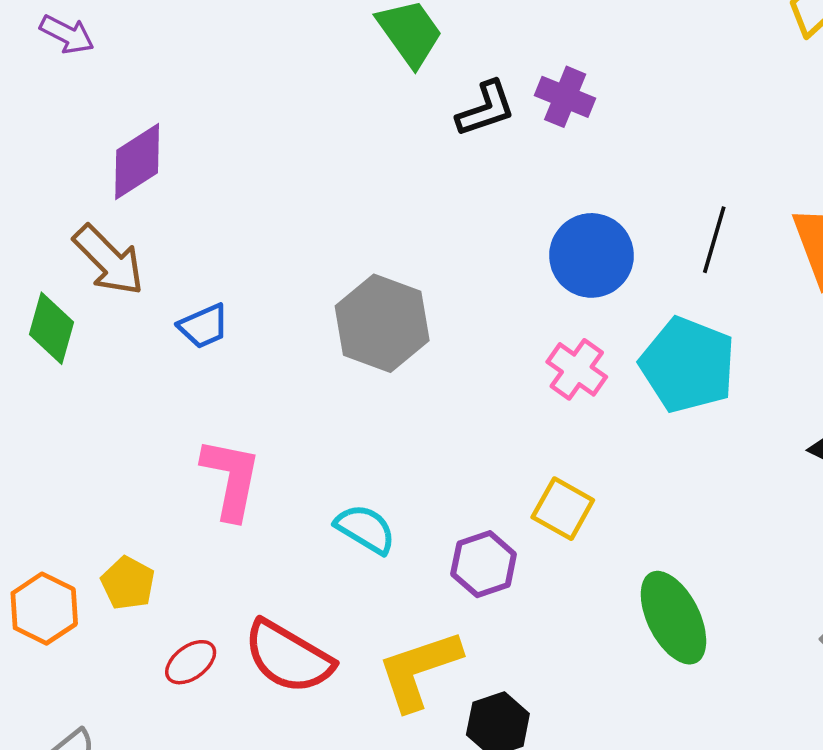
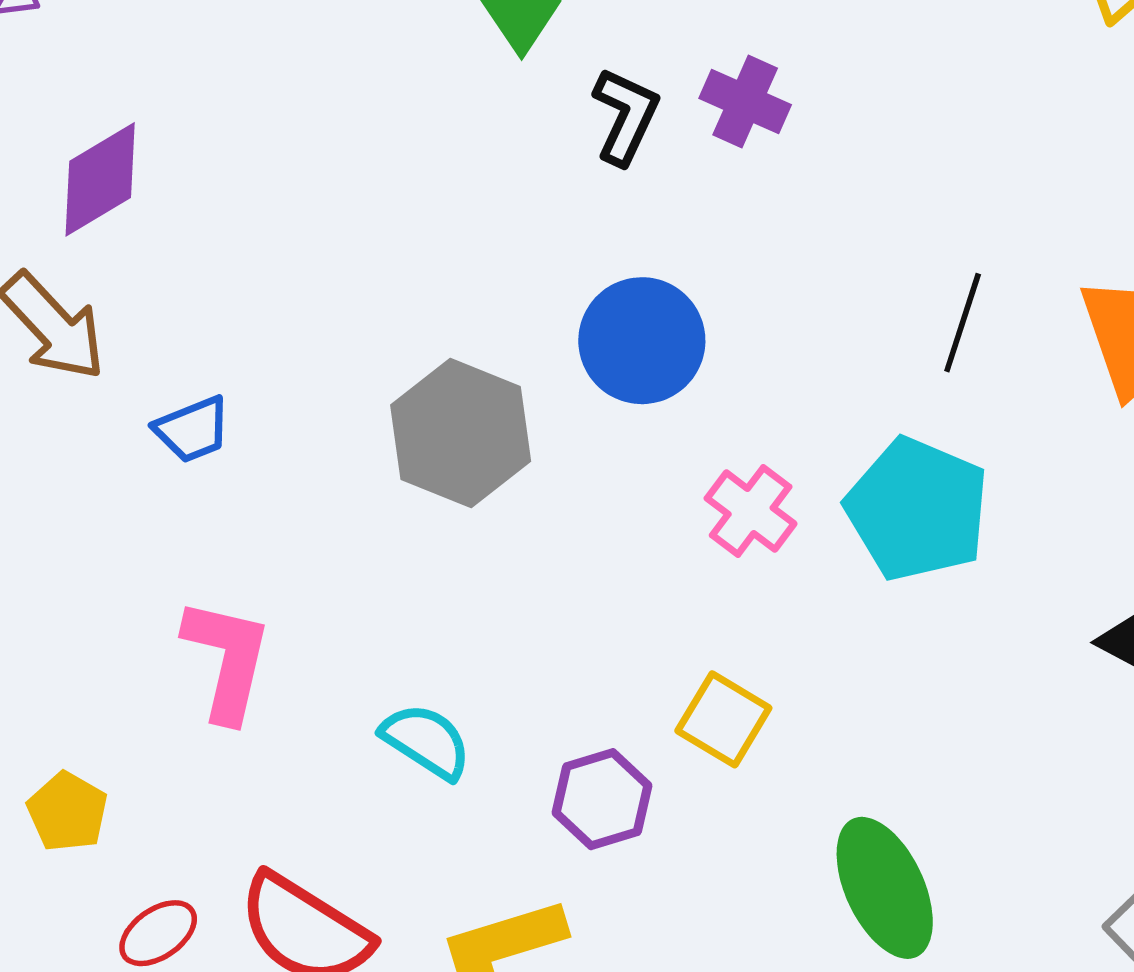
black L-shape: (486, 109) -> (626, 116), turned -48
blue circle: (591, 255) -> (642, 341), moved

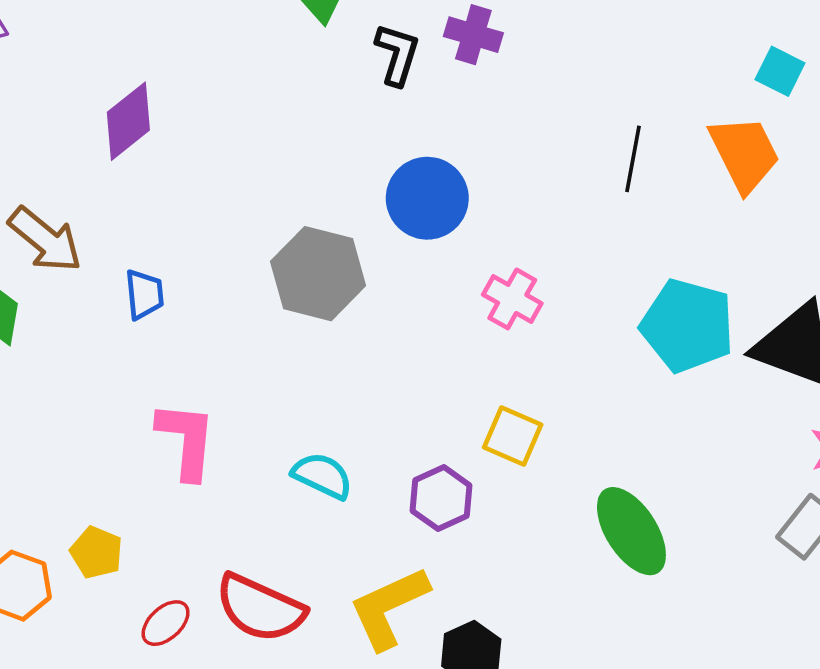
purple diamond: (100, 179) -> (128, 121), moved
blue trapezoid: (193, 429) -> (144, 294), turned -66
cyan pentagon: (917, 509) -> (688, 326), moved

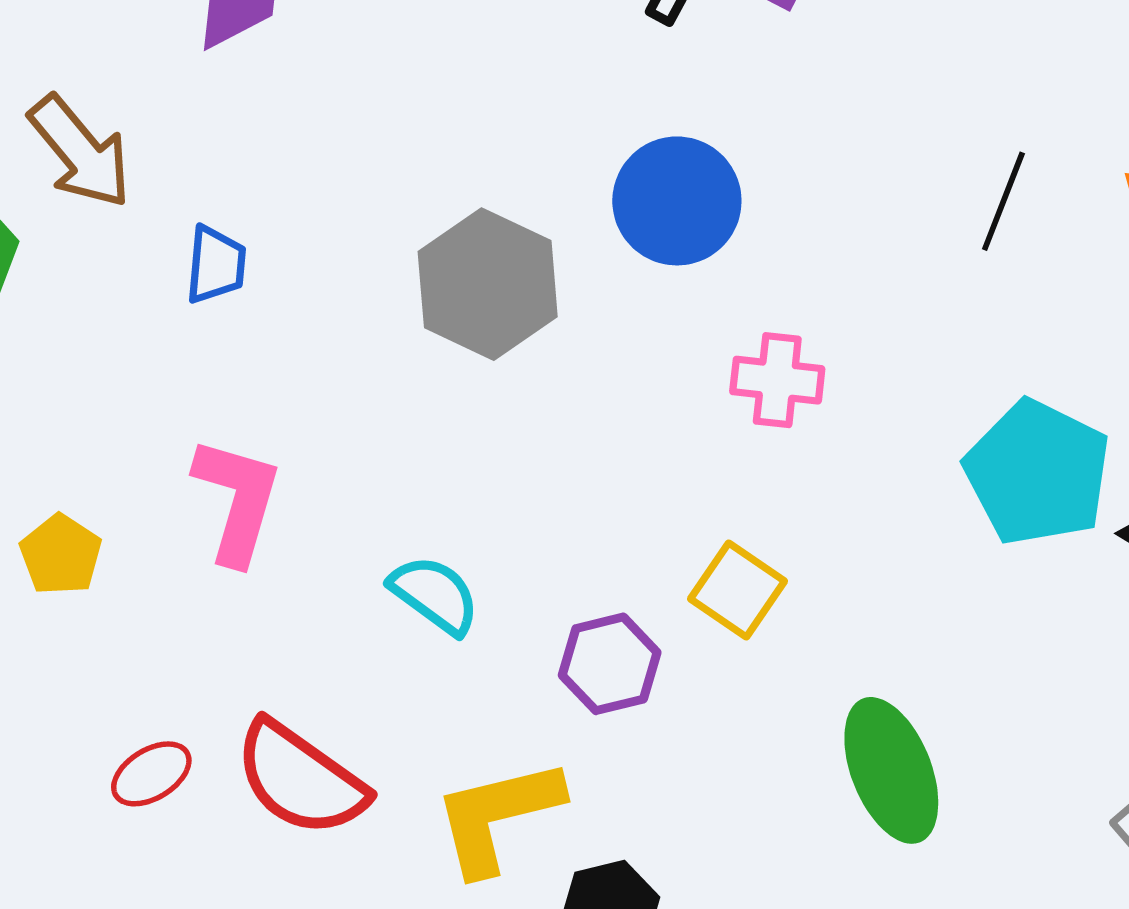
pink cross: (512, 299) -> (777, 380), turned -34
yellow pentagon: (96, 552) -> (61, 555), moved

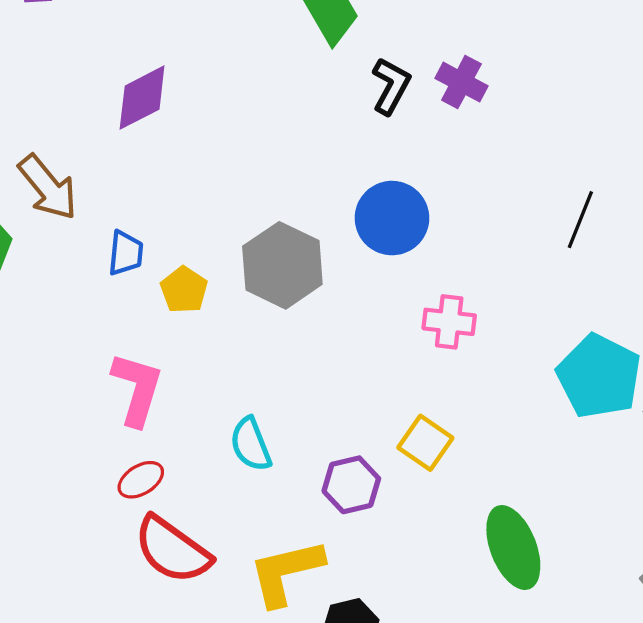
yellow pentagon: (61, 555) -> (184, 290), moved
cyan semicircle: (435, 595) -> (251, 444), turned -148
red ellipse: (151, 774) -> (141, 480), moved

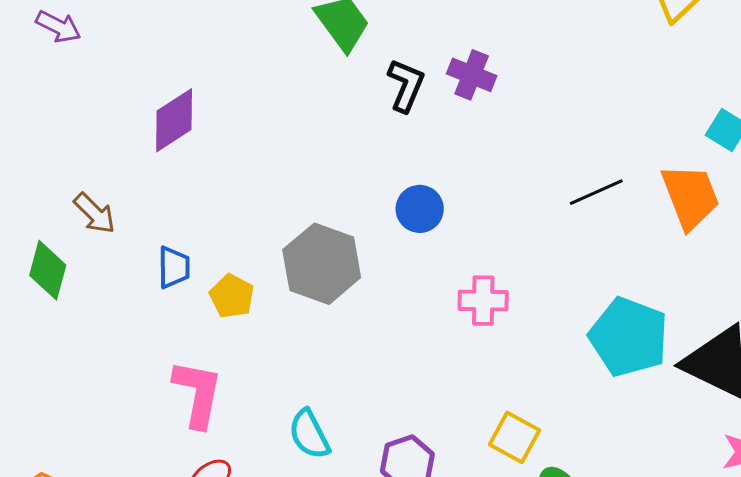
brown arrow: (48, 187) -> (95, 213), size x0.7
blue circle: (392, 218) -> (420, 209), size x0.7
black line: (580, 220) -> (596, 192), turned 50
yellow square: (425, 443) -> (515, 437), moved

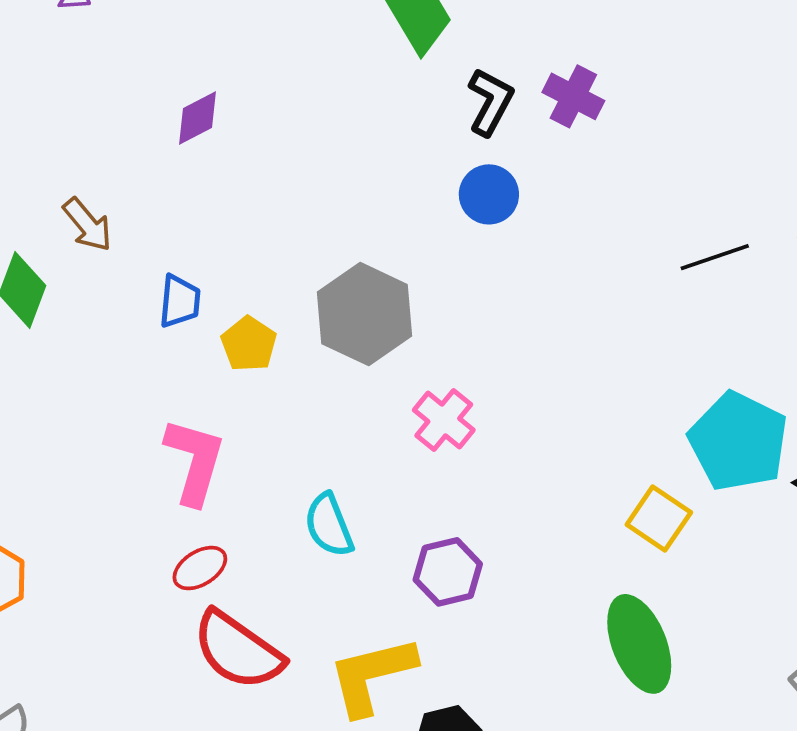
purple diamond: (174, 120) -> (197, 118), size x0.7
blue circle: (420, 209) -> (489, 194), moved
pink cross: (483, 301) -> (444, 420), moved, turned 33
yellow square: (515, 437) -> (659, 518), moved

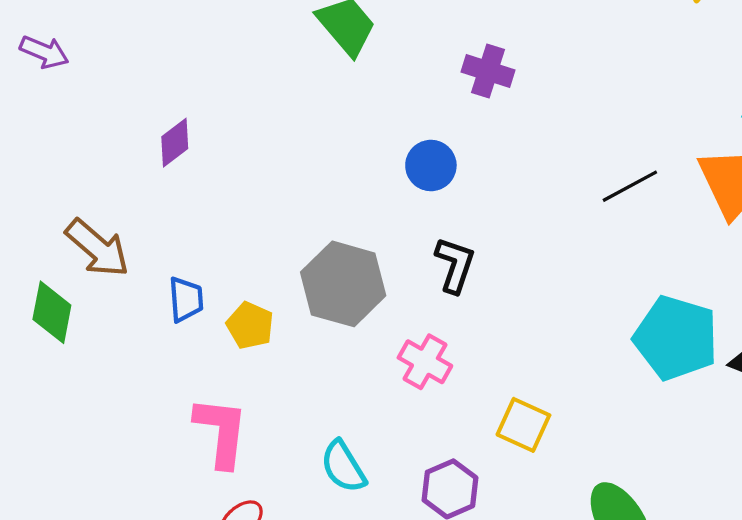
black L-shape: (490, 102) -> (455, 265), moved
brown arrow: (87, 225) -> (97, 248), size x1.4
yellow square: (659, 518) -> (523, 425), moved

